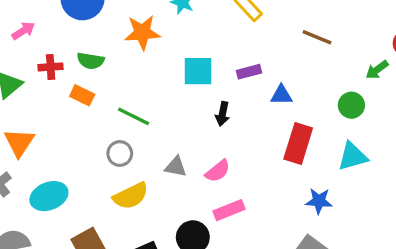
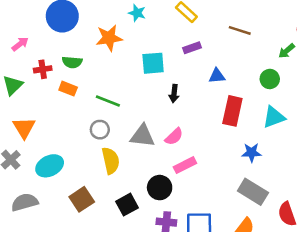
purple rectangle: (249, 72) -> (192, 48), moved
gray triangle: (176, 167) -> (142, 136), size x1.5
yellow semicircle: (131, 196) -> (111, 161), turned -72

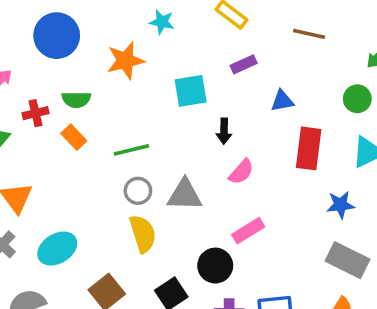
orange rectangle: (68, 89) -> (74, 137), turned 30
green line: (108, 101) -> (131, 150), turned -30
gray circle: (100, 130) -> (138, 191), moved
pink semicircle: (174, 137) -> (241, 172), moved

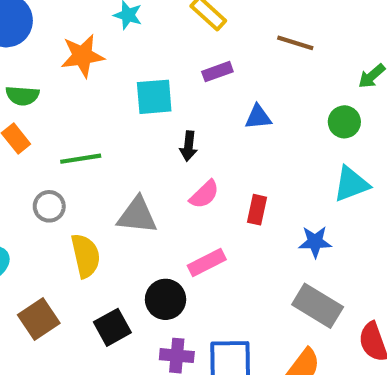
red rectangle: (309, 148) -> (257, 210), moved, size x0.6
gray circle: (138, 191) -> (49, 206), moved

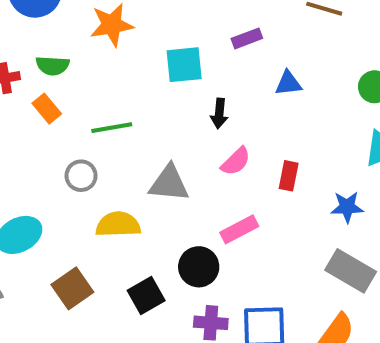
yellow semicircle: (86, 256) -> (118, 224), turned -78

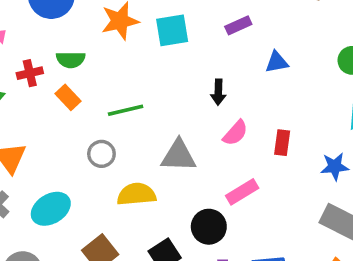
cyan square: (184, 65) -> (172, 30), moved

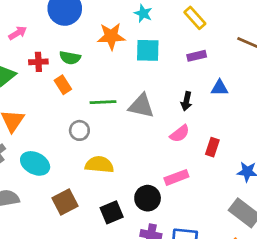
black arrow: (218, 92) -> (186, 101), moved
gray triangle: (179, 156) -> (141, 106), moved
cyan ellipse: (51, 209) -> (35, 163), turned 48

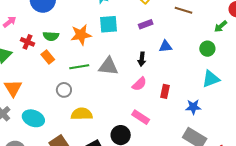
orange star: (111, 36) -> (81, 35), moved
red cross: (38, 62) -> (28, 42), turned 32
pink rectangle: (176, 177) -> (141, 117), turned 60

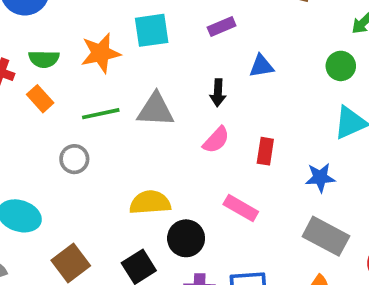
yellow semicircle: (82, 114) -> (150, 202), moved
pink rectangle: (141, 117) -> (241, 208), moved

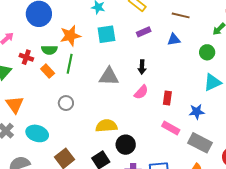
orange star: (101, 53) -> (70, 36), moved
blue triangle: (261, 66) -> (174, 40), moved
green line: (101, 114) -> (70, 64), moved, turned -66
pink rectangle: (241, 208) -> (171, 128), moved

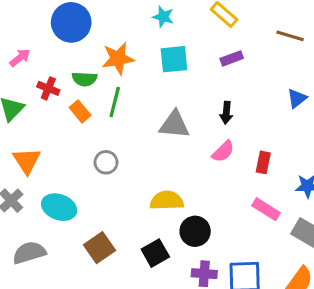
blue triangle: (174, 40) -> (297, 98), moved, turned -32

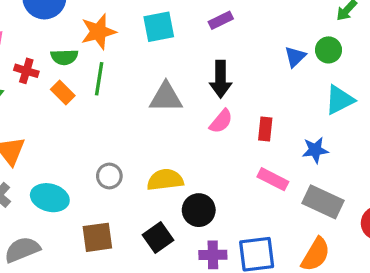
black arrow: (226, 113) -> (221, 79), size x1.5
gray circle: (106, 162) -> (109, 176), moved
brown square: (99, 248) -> (97, 237), turned 32

